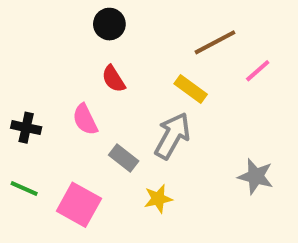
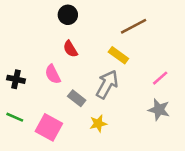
pink line: (258, 71) -> (160, 78), moved

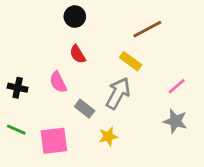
pink square: (49, 127) -> (54, 141), turned -36

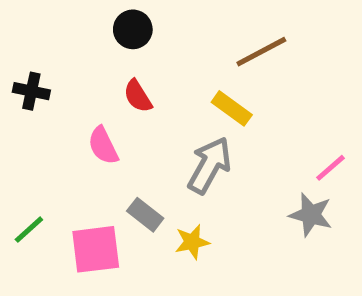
pink line: (177, 86) -> (331, 168), moved
black cross: (18, 88) -> (31, 91), moved
gray rectangle: (85, 109) -> (145, 215), moved
green line: (16, 130) -> (29, 230), turned -66

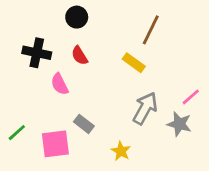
brown line: (261, 52) -> (151, 30), turned -36
black cross: (31, 91) -> (37, 53), moved, size x1.4
gray arrow: (209, 165) -> (145, 108), moved
yellow star: (192, 242) -> (121, 151), moved, turned -30

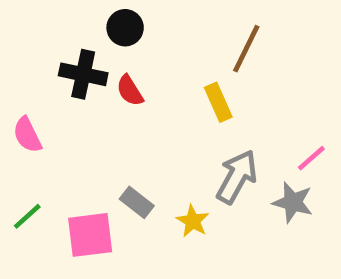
black cross: (37, 53) -> (83, 74), moved
yellow rectangle: (134, 63) -> (218, 102), turned 30
pink semicircle: (60, 84) -> (27, 135), moved
yellow star: (121, 151) -> (193, 221), moved

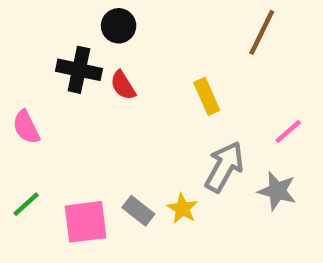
brown line: (246, 49) -> (262, 32), moved
pink line: (311, 158) -> (288, 132), moved
gray rectangle: (137, 202) -> (138, 211), moved

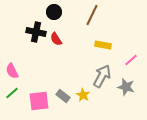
brown line: (262, 32) -> (92, 15), moved
yellow rectangle: (207, 96) -> (103, 45), moved, turned -56
pink semicircle: (26, 127) -> (12, 71), moved

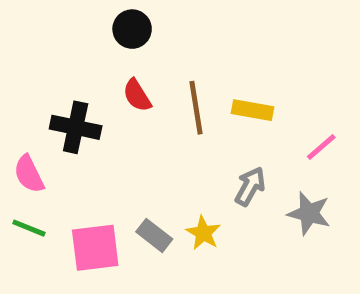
brown line: (92, 15) -> (196, 108), moved, turned -35
black cross: (36, 32) -> (76, 127), moved
gray arrow: (102, 76) -> (250, 186), size x0.7
green line: (12, 93) -> (29, 228), turned 64

